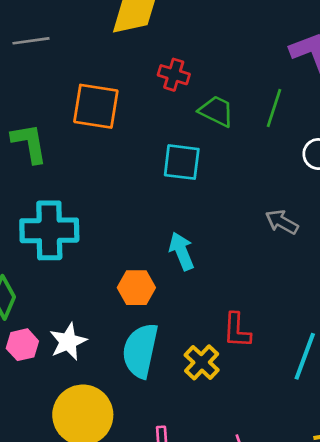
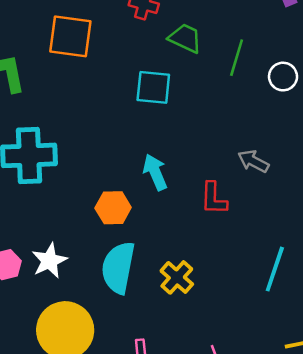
green line: (274, 108) -> (237, 58), moved
gray arrow: (282, 222) -> (253, 161), moved
red L-shape: (237, 330) -> (214, 198), moved

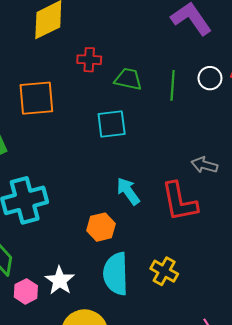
white circle: (283, 77) -> (210, 78), moved
red L-shape: (214, 198) -> (179, 202), size x1.5

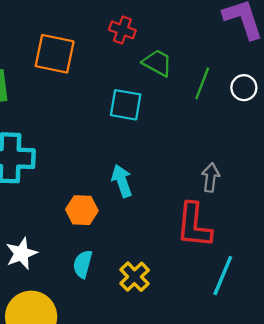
gray arrow: (204, 165) -> (211, 177), turned 65
red L-shape: (179, 202) -> (194, 225), moved
cyan semicircle: (116, 274) -> (83, 264), size x0.6

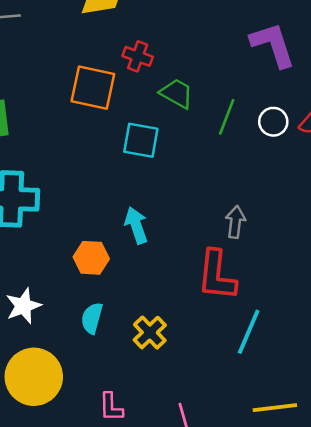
orange square: (55, 54) -> (93, 88), moved

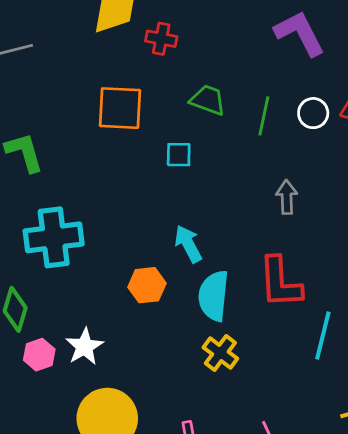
red cross: (138, 56) -> (161, 39), moved
cyan square: (141, 140) -> (179, 155), size x0.7
gray arrow: (235, 222) -> (287, 197), moved
cyan semicircle: (92, 318) -> (214, 296), moved, size x1.5

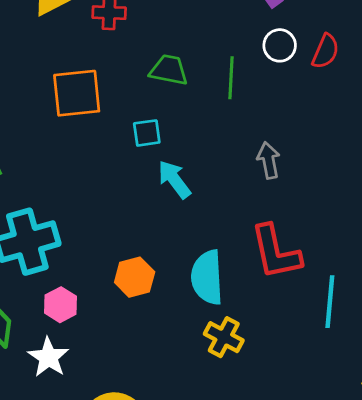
white circle: (313, 113) -> (280, 45), moved
cyan arrow: (188, 244) -> (174, 179), moved
white star: (84, 347) -> (48, 357), moved
pink hexagon: (39, 355) -> (61, 305), moved

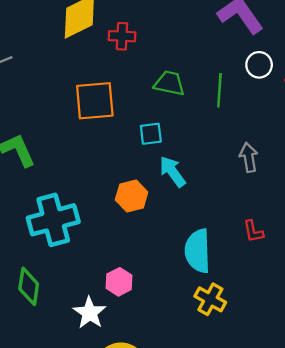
red L-shape: (276, 252) -> (253, 231), size x0.5
orange hexagon: (135, 277) -> (132, 196), moved
pink hexagon: (61, 305) -> (119, 282), moved
white star: (48, 357) -> (90, 313), moved

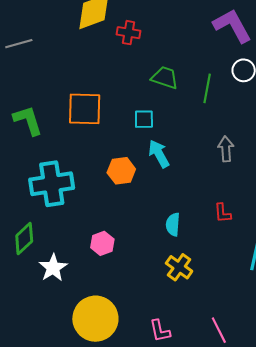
orange square: (95, 101) -> (85, 109), moved
cyan semicircle: (198, 251) -> (173, 224), size x0.6
green diamond: (29, 286) -> (24, 239), turned 32
white star: (90, 313) -> (53, 268), moved

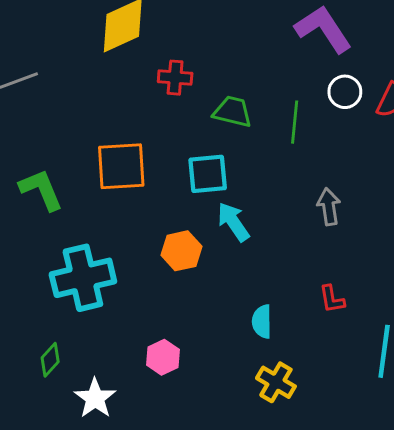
red cross: (128, 33) -> (175, 78), moved
cyan square: (144, 119) -> (208, 174), size x1.4
green diamond: (24, 239) -> (50, 360), size x0.7

